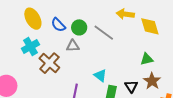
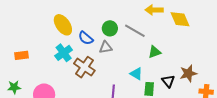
blue semicircle: (58, 25) -> (86, 38), moved
green triangle: (147, 59) -> (155, 52), moved
brown star: (152, 81) -> (188, 73), turned 30

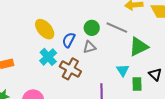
blue semicircle: (86, 38) -> (69, 40), turned 84
green triangle: (155, 52) -> (139, 47), size x1.5
cyan triangle: (136, 74) -> (123, 70), turned 32

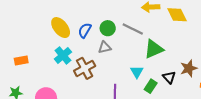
blue semicircle: (69, 40) -> (85, 30), moved
brown cross: (70, 69) -> (85, 68), turned 30
green rectangle: (137, 84) -> (151, 86), turned 32

